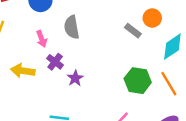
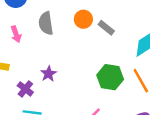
orange circle: (152, 18) -> (83, 19), moved
purple cross: (55, 62) -> (25, 89), moved

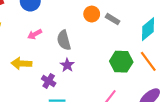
gray semicircle: (46, 23) -> (64, 40), moved
pink arrow: (16, 34) -> (35, 34), turned 88

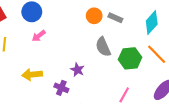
pink arrow: (35, 34) -> (39, 36), moved
gray semicircle: (64, 40) -> (103, 47), moved

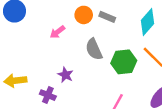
pink arrow: (39, 36) -> (57, 32), moved

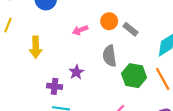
yellow arrow: (15, 81) -> (36, 47), moved, turned -100
purple cross: (48, 95) -> (55, 86), turned -32

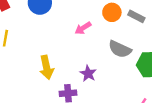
yellow arrow: (36, 47) -> (47, 67), moved
gray semicircle: (110, 56) -> (120, 49), turned -45

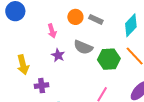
pink arrow: (83, 28) -> (52, 31), turned -72
purple star: (88, 74) -> (58, 55), moved

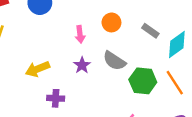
gray rectangle: (96, 19) -> (150, 31), moved
yellow arrow: (23, 65) -> (37, 69), turned 72

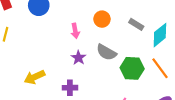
yellow arrow: (37, 69) -> (35, 77), moved
purple cross: (56, 98) -> (70, 88), moved

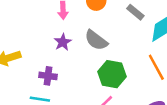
green hexagon: (132, 68) -> (112, 74), moved

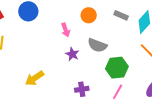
purple cross: (48, 76) -> (82, 89), moved

